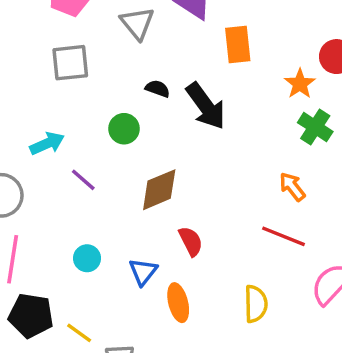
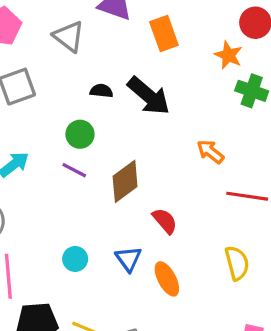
purple line: (83, 180) -> (74, 170), moved
orange arrow: (292, 187) -> (210, 152), moved

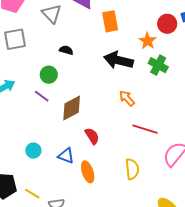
black arrow: (149, 96) -> (118, 60), moved, turned 144
blue triangle: (128, 259) -> (66, 156), turned -42

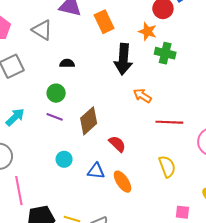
black arrow: (118, 60) -> (123, 59), turned -84
cyan circle: (33, 151) -> (64, 159), moved

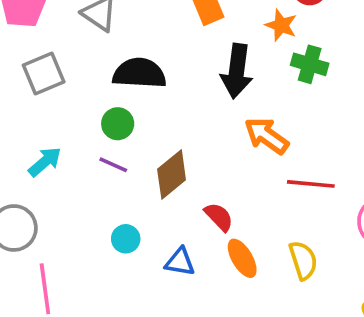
black semicircle: (67, 63) -> (139, 73), size x2.0
orange arrow: (142, 96) -> (266, 136), size x1.4
orange ellipse: (123, 182) -> (242, 258), moved

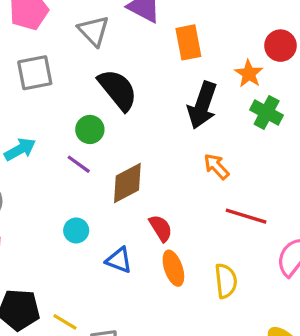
black semicircle: (139, 73) -> (118, 90), turned 36
orange arrow: (266, 136) -> (216, 167), size x0.7

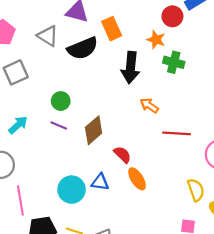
black semicircle: (118, 90) -> (83, 48), moved, turned 120
cyan circle: (76, 230) -> (72, 190), moved, size x1.6
yellow semicircle: (226, 281) -> (196, 190), moved

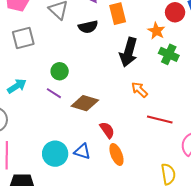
black semicircle: (83, 48) -> (88, 27), size x0.7
brown diamond: (94, 130) -> (85, 103), turned 48

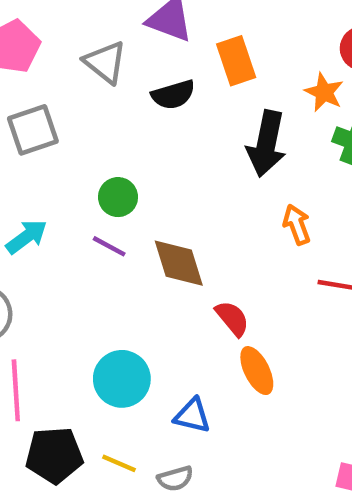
orange arrow: (140, 90) -> (297, 224), turned 30
brown diamond: (85, 103) -> (179, 263), turned 60
blue triangle: (82, 151) -> (192, 416), moved

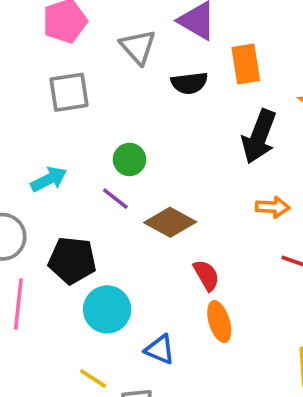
orange arrow: (297, 224) -> (273, 207), turned 104
brown diamond: (179, 263) -> (170, 222), turned -54
black pentagon: (54, 455) -> (72, 260), moved

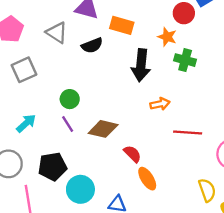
orange rectangle: (246, 64) -> (122, 25), turned -50
purple line: (115, 199) -> (68, 124), turned 35

